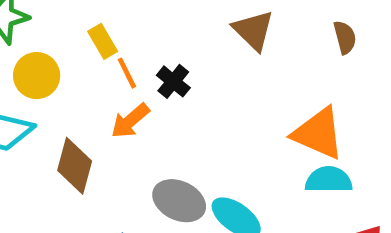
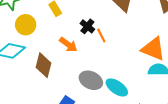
orange line: (127, 73) -> (101, 35), moved
orange arrow: (130, 121) -> (68, 45), turned -102

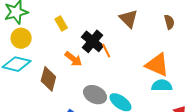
yellow circle: (26, 25) -> (21, 38), moved
black cross: (87, 26) -> (93, 41), size x1.5

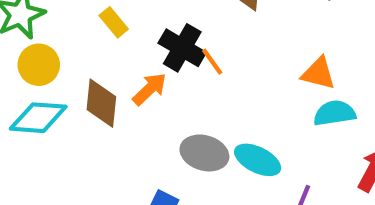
orange arrow: (73, 59) -> (150, 89), turned -72
orange triangle: (157, 65) -> (319, 73), size x0.7
brown diamond: (48, 79) -> (101, 103), moved

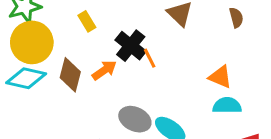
yellow circle: (39, 65) -> (32, 42), size x1.5

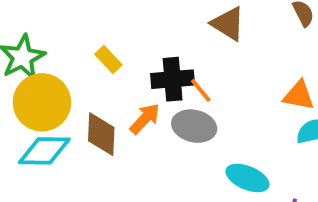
black cross: (131, 46) -> (173, 79), turned -32
gray ellipse: (135, 119) -> (194, 126), moved

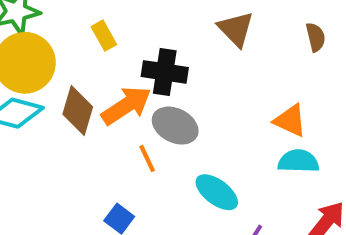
orange line: (201, 90) -> (147, 159), moved
orange arrow: (145, 119) -> (126, 105), size x1.4

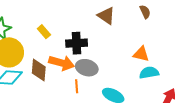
orange arrow: (126, 105) -> (61, 63), turned 60
orange line: (147, 159) -> (77, 86), turned 32

